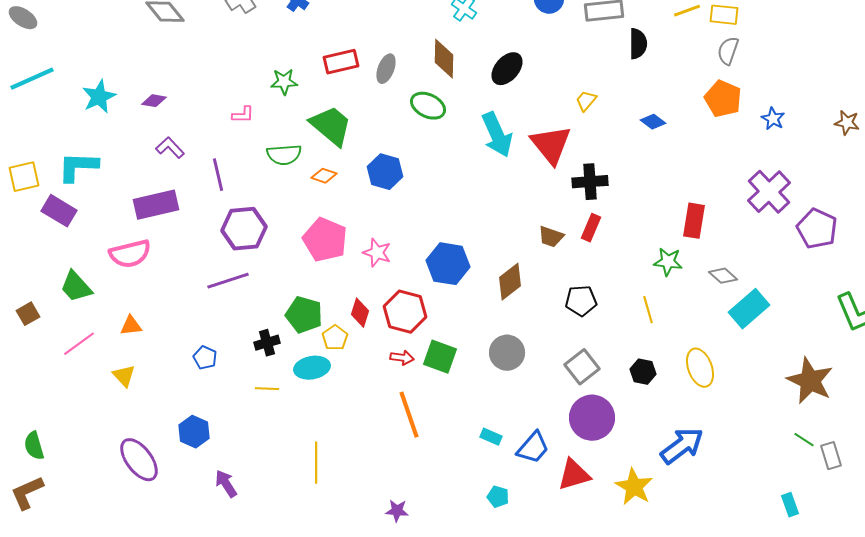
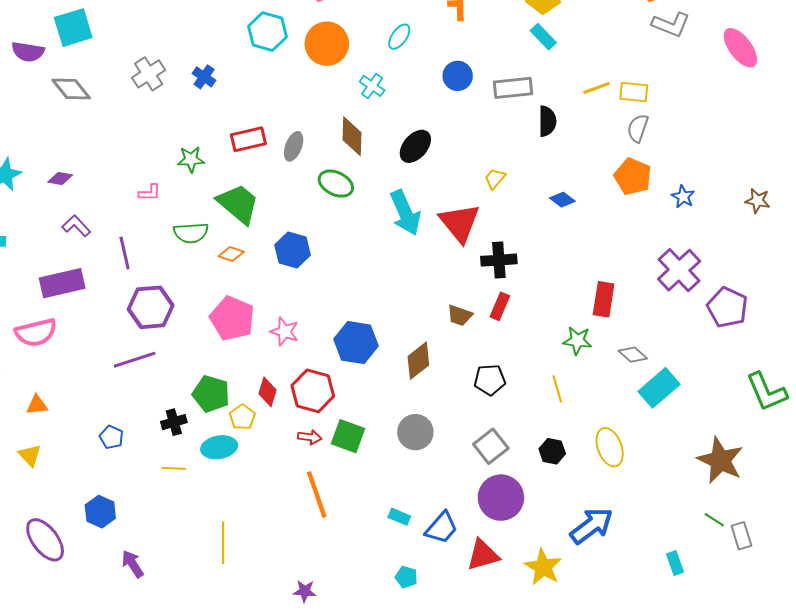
cyan rectangle: (790, 505) -> (675, 563), moved

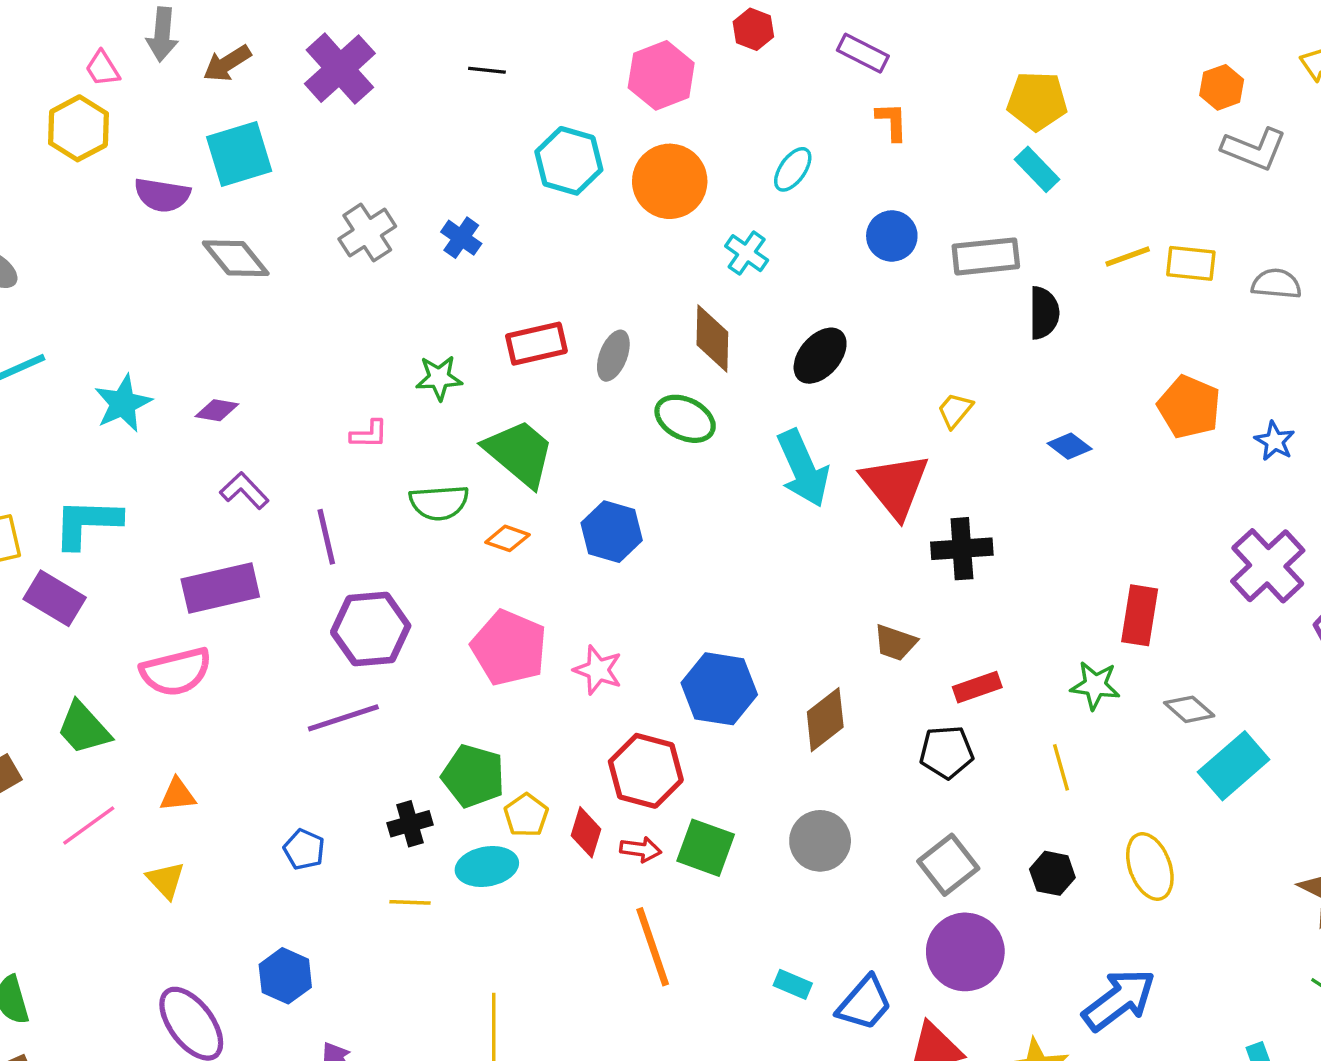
gray semicircle: (638, 128) -> (1276, 284), moved, turned 76
red rectangle: (500, 306) -> (977, 687), moved, turned 48
red diamond: (267, 392) -> (586, 832), moved

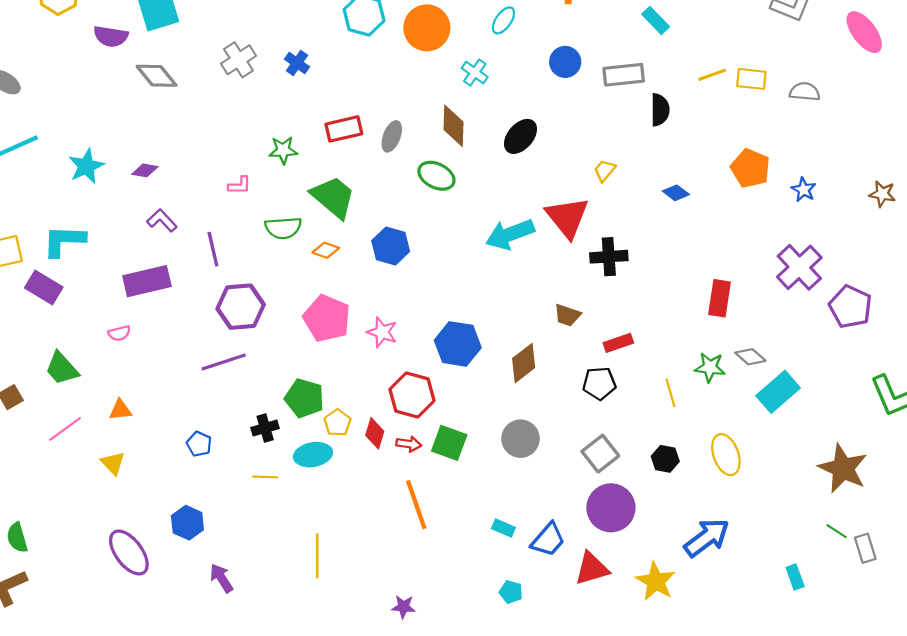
cyan arrow: (803, 468) -> (510, 234), moved, turned 93
pink semicircle: (176, 672) -> (119, 333), size x0.5
green star: (1095, 685) -> (710, 367), moved

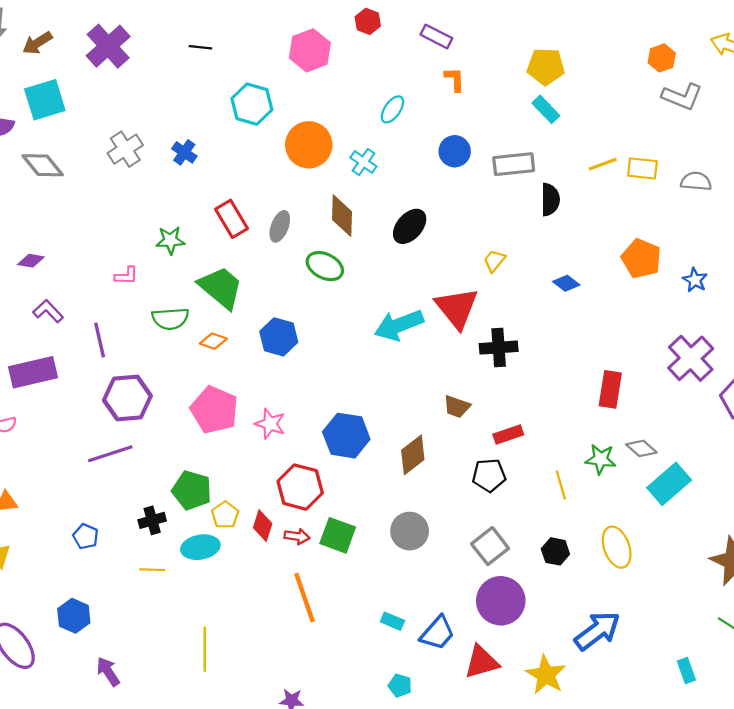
orange circle: (427, 28) -> (309, 145), moved
red rectangle: (344, 129) -> (232, 219), turned 72

